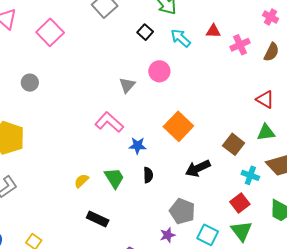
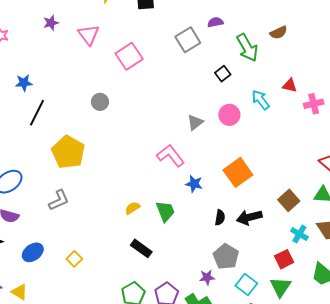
cyan arrow: (181, 38) -> (261, 100), moved
black semicircle: (148, 175) -> (220, 217), moved

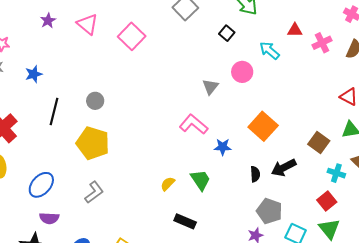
blue star: (24, 83) -> (34, 74), moved
gray circle: (100, 102) -> (95, 101), moved

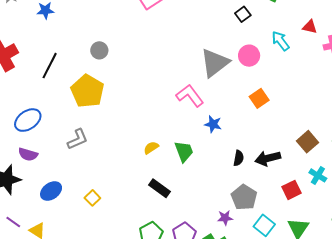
gray triangle: (210, 87) -> (215, 63), size x1.8
black line: (54, 111) -> (50, 66), moved
orange square: (263, 126) -> (259, 98), moved, size x0.7
red square: (327, 201) -> (292, 190), moved

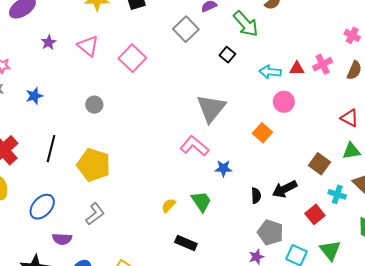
red triangle: (310, 27) -> (297, 68), moved
cyan arrow: (280, 41) -> (270, 72), turned -35
gray circle: (99, 50) -> (94, 105), moved
pink circle: (249, 56) -> (284, 102), moved
purple semicircle: (28, 154) -> (62, 239), moved

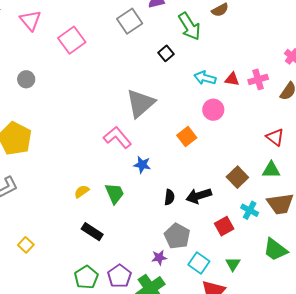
green triangle: (330, 250) -> (233, 264), size x0.7

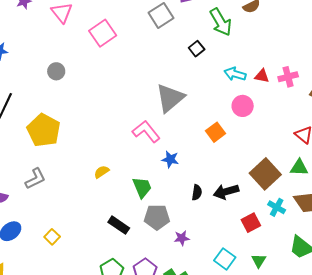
brown square: (237, 177) -> (265, 174), size x1.4
yellow semicircle: (82, 192) -> (101, 172), moved
gray pentagon: (177, 236) -> (157, 217), moved, turned -30
purple star: (159, 258) -> (182, 238), moved

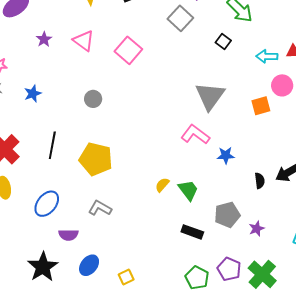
orange square: (216, 132) -> (261, 106), moved, turned 36
gray L-shape: (35, 179) -> (100, 208), turned -110
green trapezoid: (142, 187) -> (188, 190), moved
yellow square: (52, 237) -> (126, 277), moved, turned 35

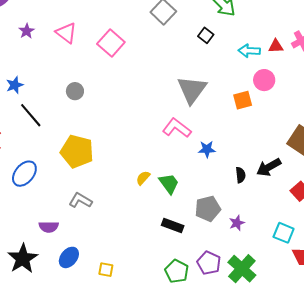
black line: (52, 145) -> (31, 115), moved, turned -52
blue ellipse: (47, 204) -> (24, 174), moved
yellow square: (126, 277) -> (106, 270), turned 35

